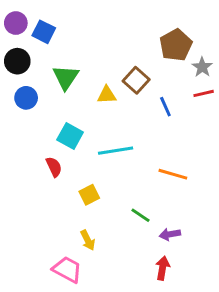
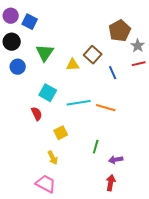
orange line: (173, 174) -> (106, 108), moved
green line: (141, 215) -> (96, 147), turned 72
yellow arrow: (88, 240) -> (53, 158), moved

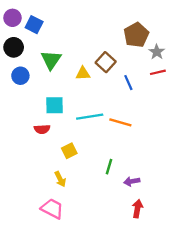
cyan square: (48, 93) -> (55, 105), turned -30
red semicircle: (37, 114) -> (42, 129), turned 112
red arrow: (111, 183) -> (137, 209), moved

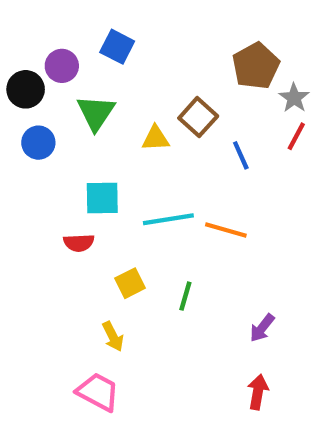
purple circle: (12, 18) -> (62, 66), moved
blue square: (34, 25) -> (117, 47), moved
red line: (158, 72) -> (296, 136), turned -49
green line: (109, 167) -> (185, 296), moved
purple arrow: (132, 181) -> (262, 328), moved, turned -42

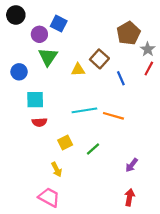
purple circle: (62, 66) -> (39, 34), moved
black circle: (26, 89) -> (16, 15), moved
cyan square: (102, 198) -> (35, 100), moved
green line: (185, 296) -> (93, 149), turned 32

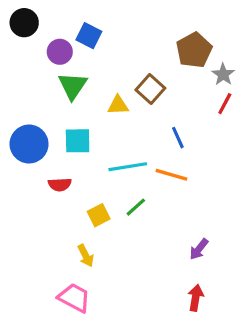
blue circle: (19, 72) -> (29, 144), moved, size x1.5
blue line: (121, 78) -> (178, 138), moved
cyan square: (35, 100) -> (78, 141), moved
green line: (93, 149) -> (136, 207), moved

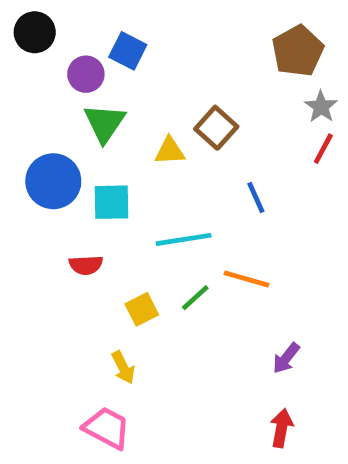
brown pentagon: (194, 50) -> (298, 51), moved
blue circle: (29, 144) -> (53, 181), moved
orange line: (171, 175) -> (247, 279), moved

